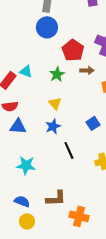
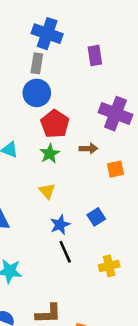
red pentagon: (73, 50) -> (55, 124), moved
blue star: (53, 126) -> (60, 225), moved

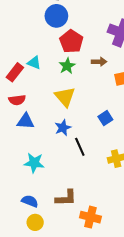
yellow triangle: (47, 191) -> (65, 97), size x1.5
blue star: (60, 225) -> (63, 128), moved

